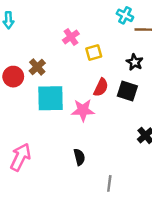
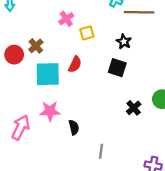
red semicircle: (101, 87) -> (75, 64), moved
pink star: (83, 110) -> (50, 111), moved

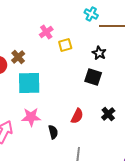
red semicircle: (75, 64) -> (77, 116), moved

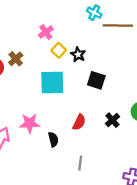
yellow square: (65, 45) -> (59, 50), moved, turned -32
black star: (99, 53) -> (78, 55), moved
cyan square: (29, 83) -> (52, 82), moved

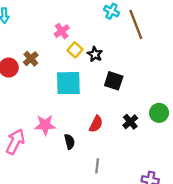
brown line: (118, 26) -> (136, 24), turned 68

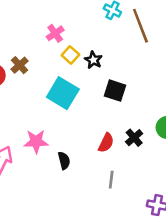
cyan square: (68, 83) -> (63, 93), turned 32
red semicircle: (96, 124) -> (106, 143), moved
gray line: (97, 166) -> (111, 180), moved

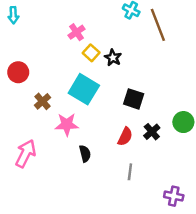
brown cross: (20, 65) -> (43, 101), moved
black square: (115, 91) -> (134, 99), moved
pink star: (36, 141) -> (67, 124), moved

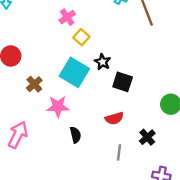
black star: (113, 58) -> (103, 62), moved
black cross: (152, 132) -> (147, 137), moved
red semicircle: (125, 137) -> (114, 118), turned 48

